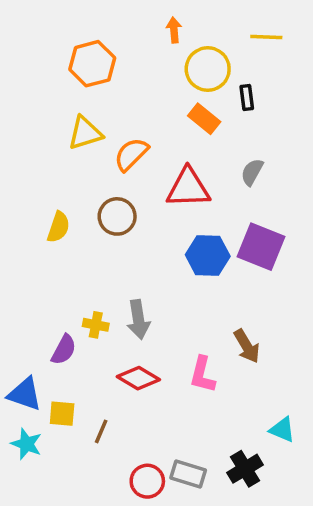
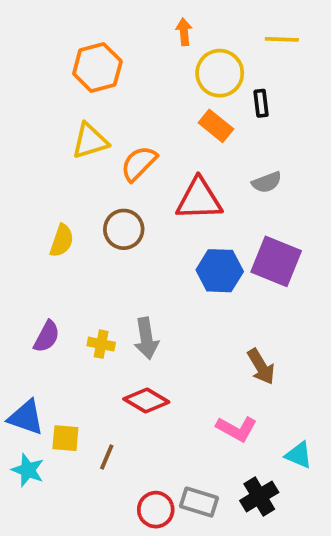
gray semicircle: (252, 172) -> (267, 182), turned -140
purple semicircle: (64, 350) -> (47, 337), moved
pink L-shape: (202, 375) -> (237, 429), moved, turned -75

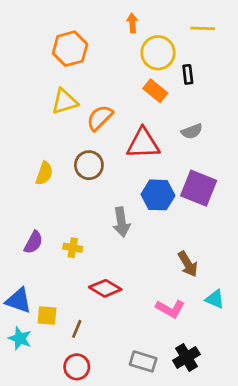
gray arrow: (146, 338) -> (121, 222), moved
cyan triangle: (299, 455) -> (215, 299), moved
red circle: (156, 510) -> (77, 367), moved

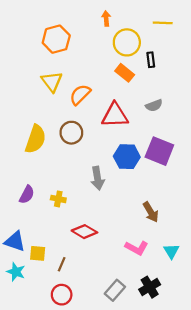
yellow triangle: (65, 102) -> (52, 82), turned -50
yellow semicircle: (44, 173) -> (35, 139), size x1.5
cyan triangle: (215, 299) -> (171, 251), moved, turned 35
gray rectangle: (143, 361) -> (115, 290), turned -66

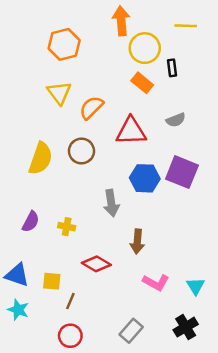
orange arrow: (106, 18) -> (121, 21), size x1.6
brown arrow: (151, 212) -> (137, 242), moved, turned 36
yellow square: (38, 253) -> (52, 281), moved
black cross: (150, 287) -> (186, 327), moved

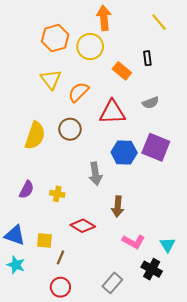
yellow line: (186, 26) -> (159, 22), turned 48
yellow circle: (145, 48) -> (90, 46), moved
black cross: (186, 327) -> (152, 269), moved, turned -30

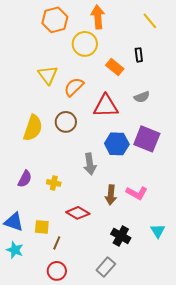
orange hexagon: (55, 38) -> (55, 20), moved
pink L-shape: (134, 242) -> (137, 193), moved
black cross: (152, 269) -> (121, 236), moved

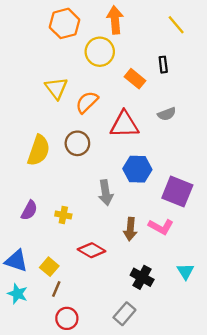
purple square: (147, 139) -> (177, 192), moved
yellow square: (42, 227) -> (49, 267), turned 35
brown line: (57, 243) -> (56, 289), moved

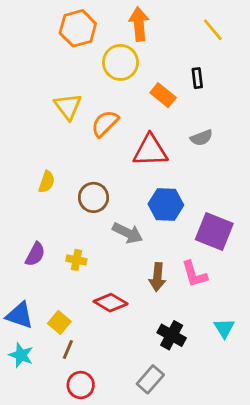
brown circle: (77, 143) -> (93, 197), moved
yellow semicircle: (39, 150) -> (47, 182), size x0.6
gray arrow: (106, 193) -> (128, 233), turned -55
pink L-shape: (161, 227) -> (194, 274), turned 45

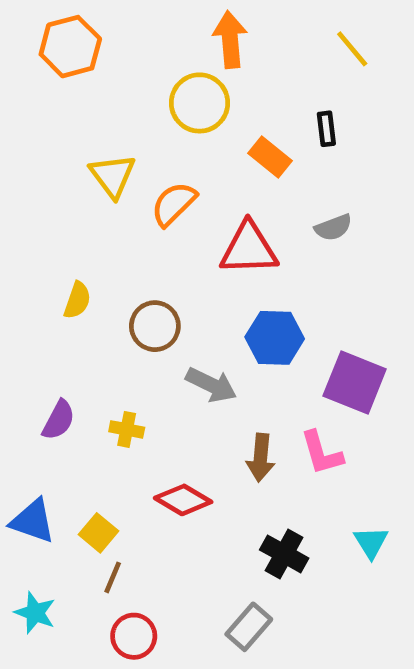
orange hexagon: (78, 28) -> (70, 47), moved
cyan star: (21, 355) -> (35, 613), moved

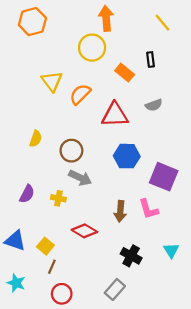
gray arrow: (211, 385) -> (80, 178), moved

